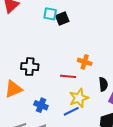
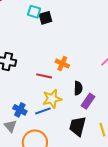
blue cross: (41, 105) -> (20, 110), moved

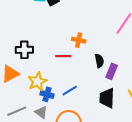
yellow star: (52, 99) -> (37, 81), moved

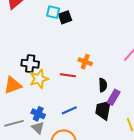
yellow star: (37, 81) -> (39, 79), moved
blue cross: (47, 94) -> (38, 114), moved
black trapezoid: (107, 98) -> (103, 110), moved

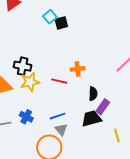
cyan square: (53, 12) -> (50, 17), turned 32
orange cross: (85, 62) -> (78, 69), turned -32
black trapezoid: (103, 110) -> (91, 119), turned 60
gray triangle: (38, 128) -> (61, 130), moved

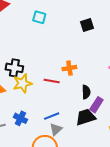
cyan square: (50, 17) -> (39, 17), turned -32
black square: (61, 23) -> (87, 25), moved
gray triangle: (61, 130) -> (56, 129), turned 32

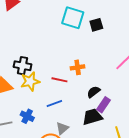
cyan square: (39, 17) -> (73, 18), moved, size x1.6
black semicircle: (86, 92) -> (94, 92), turned -128
blue line: (52, 116) -> (54, 104), moved

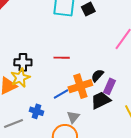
orange cross: (78, 67) -> (80, 86), moved, size x1.6
red line: (59, 80) -> (62, 58), moved
yellow star: (30, 81) -> (20, 78), moved

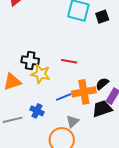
yellow star: (20, 78) -> (41, 74), moved, turned 30

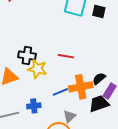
black square: (102, 17) -> (99, 12), turned 32
blue cross: (37, 111) -> (34, 106), turned -32

